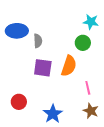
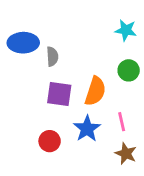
green circle: (83, 43) -> (129, 70), moved
red circle: (19, 102) -> (50, 141), moved
blue star: (53, 114) -> (87, 129), moved

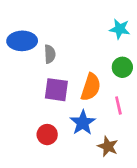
pink line: (122, 122) -> (118, 106), moved
brown star: (126, 154) -> (108, 146), moved

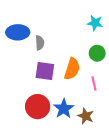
blue star: (83, 123) -> (64, 109), moved
red circle: (47, 135) -> (38, 107), size x1.5

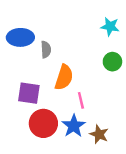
orange semicircle: (72, 69) -> (64, 77), moved
purple square: (45, 71) -> (29, 93), moved
pink line: (94, 84) -> (81, 100), moved

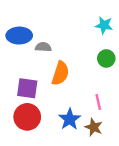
gray semicircle: (46, 50) -> (43, 47), turned -84
pink line: (81, 100) -> (98, 102), moved
red circle: (43, 123) -> (27, 117), moved

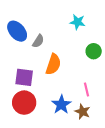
cyan star: (104, 25) -> (77, 22), moved
blue ellipse: (19, 36) -> (17, 31), turned 50
gray semicircle: (43, 47) -> (38, 41), turned 120

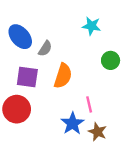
purple square: (24, 77) -> (27, 77), moved
pink line: (87, 89) -> (89, 104), moved
red circle: (24, 103) -> (17, 109), moved

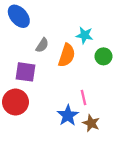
cyan star: (92, 26) -> (85, 35), moved
blue ellipse: (20, 37) -> (19, 16), moved
orange semicircle: (63, 76) -> (67, 55), moved

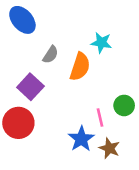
green circle: (103, 56) -> (124, 105), moved
purple square: (25, 72) -> (30, 87), turned 35

